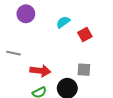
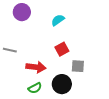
red square: (85, 34) -> (62, 49), moved

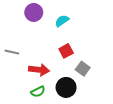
purple circle: (22, 12) -> (34, 12), moved
gray square: (78, 66) -> (83, 69), turned 32

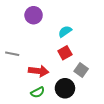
cyan semicircle: (62, 21) -> (65, 31), moved

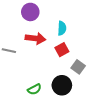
cyan semicircle: (65, 31) -> (62, 28), turned 128
red arrow: (39, 71) -> (35, 38), moved

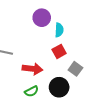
purple circle: (30, 12) -> (42, 18), moved
red arrow: (35, 38) -> (33, 69), moved

